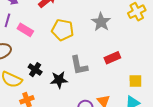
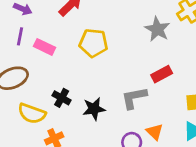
gray star: (101, 22) -> (157, 29), moved
gray L-shape: (79, 65) -> (134, 98), moved, turned 95

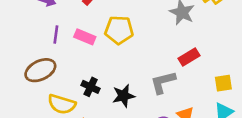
purple line: (20, 36) -> (56, 34), moved
pink rectangle: (44, 47) -> (85, 37), moved

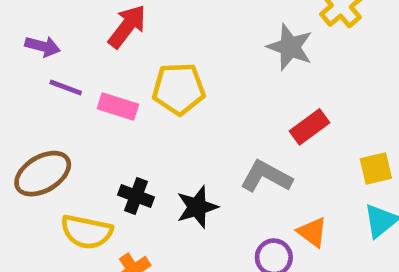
purple line: (56, 34) -> (66, 87), moved, turned -72
gray L-shape: (163, 82) -> (266, 176), turned 48

